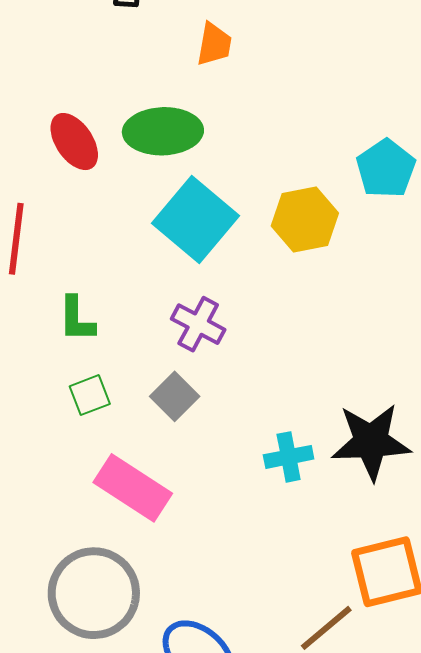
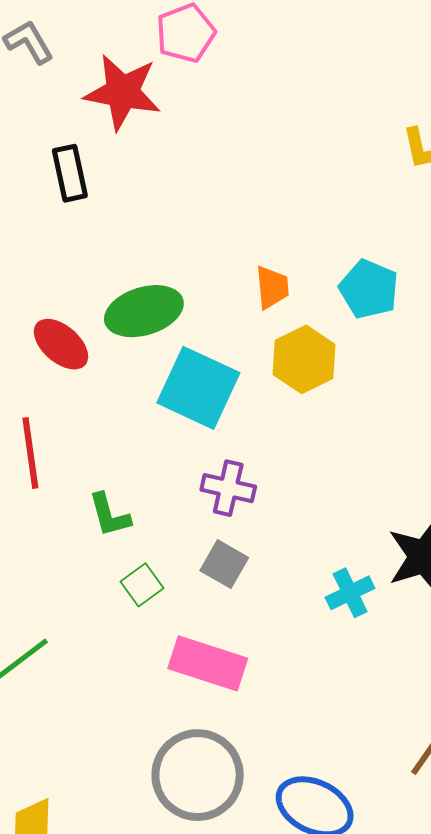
orange trapezoid: (214, 44) -> (272, 287), moved

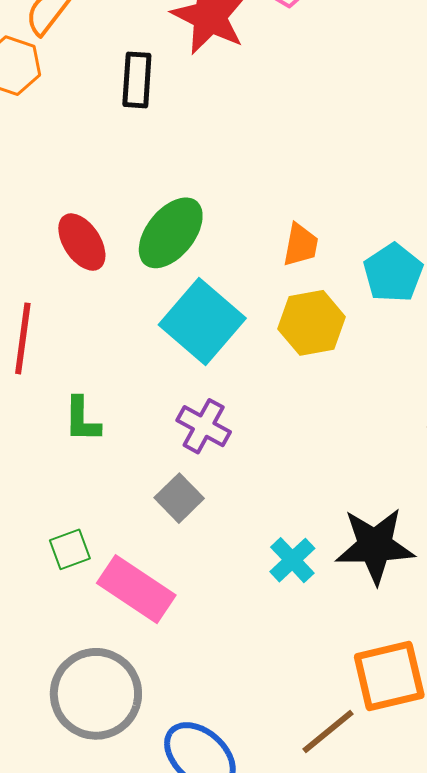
green ellipse: (144, 311) -> (171, 233), turned -50
green square: (142, 585) -> (70, 549), moved
cyan cross: (350, 593) -> (292, 560), turned -33

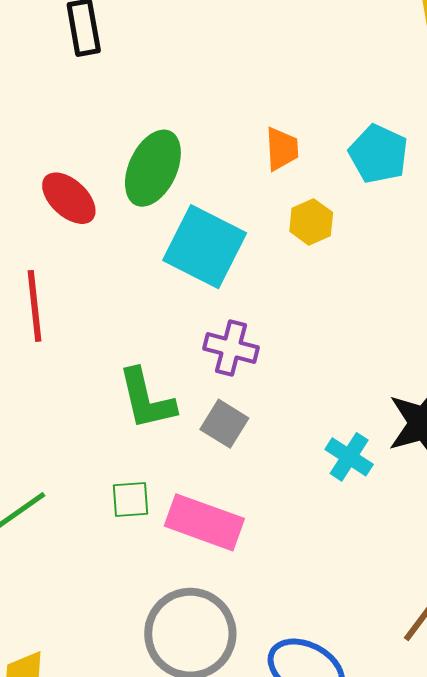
yellow hexagon: (312, 323) -> (311, 222), size x0.7
green L-shape: (82, 420) -> (146, 399), moved, size x1.4
green square: (70, 549) -> (131, 500), turned 30

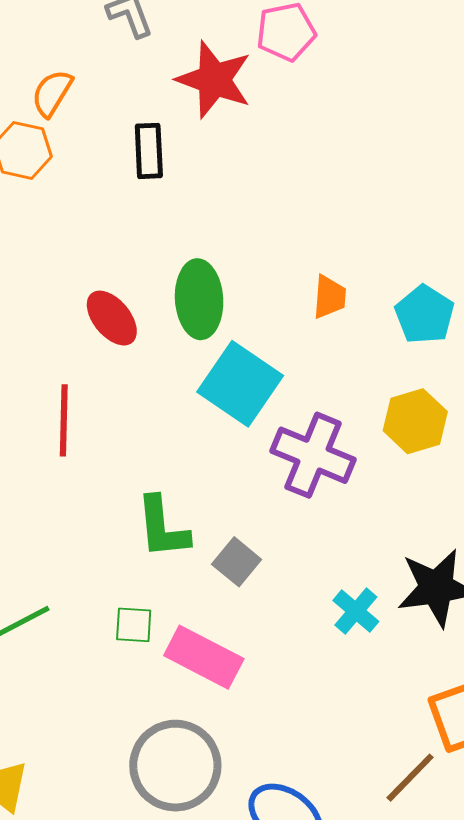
green ellipse: (153, 168) -> (199, 299), turned -36
yellow hexagon: (311, 222) -> (415, 421), moved, size x1.4
purple cross: (231, 348) -> (313, 455), moved, size x1.5

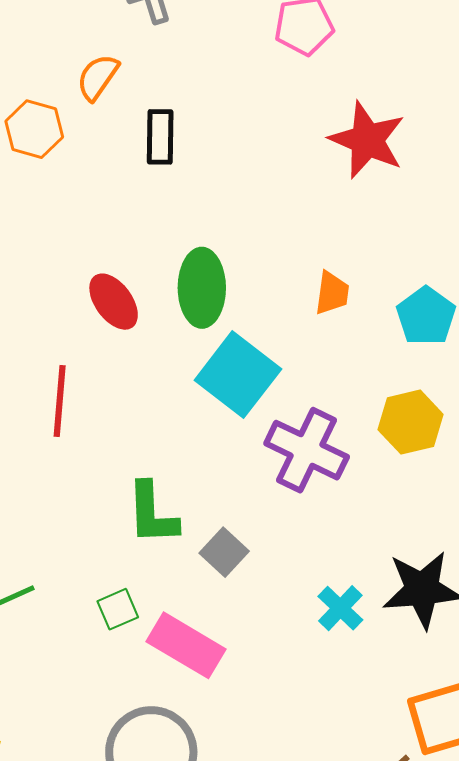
red star: (214, 80) -> (367, 140), moved
orange semicircle: (52, 93) -> (98, 77), moved
green square: (134, 625) -> (118, 609), turned -30

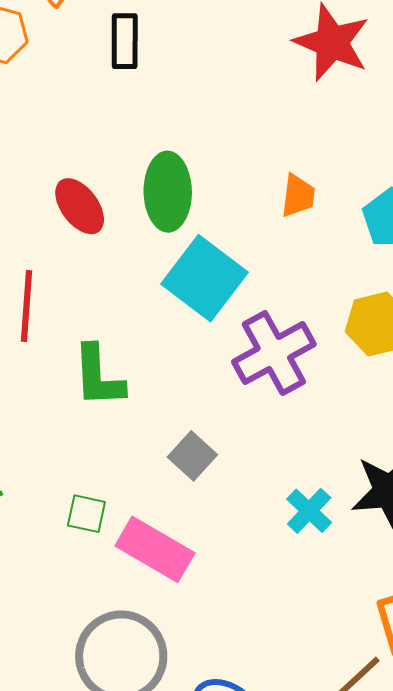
purple cross: (307, 450) -> (274, 353), turned 36
green L-shape: (152, 514) -> (98, 376), moved
green square: (118, 609) -> (86, 514), turned 36

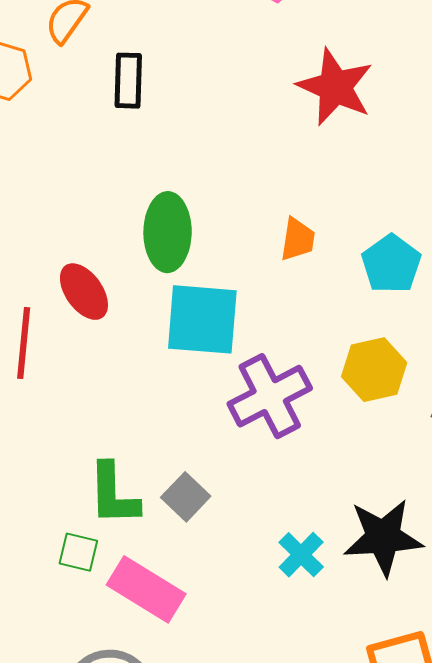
red ellipse: (80, 206) -> (84, 292), moved
cyan square: (205, 278) -> (202, 319), turned -34
green L-shape: (98, 376) -> (113, 494), moved

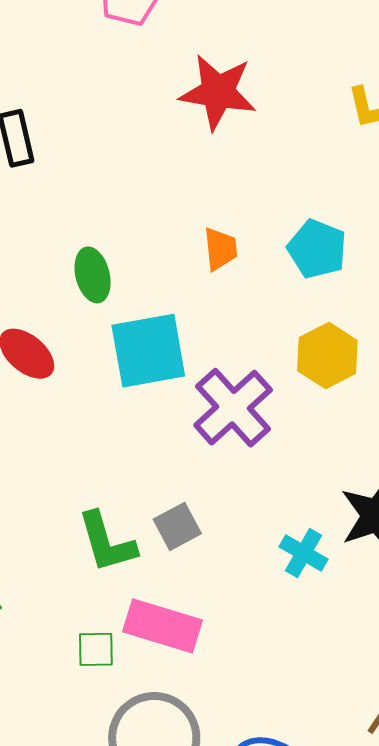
green ellipse: (168, 232) -> (93, 275), size x0.7
gray square: (186, 497) -> (177, 526), turned 33
green square: (78, 552) -> (96, 649), moved

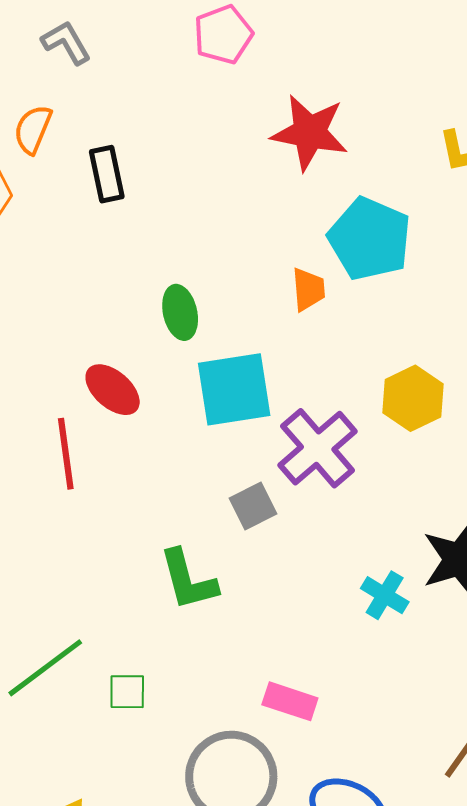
cyan pentagon: (317, 249) -> (370, 239), moved, size x1.4
gray square: (177, 526) -> (253, 506), moved
pink rectangle: (162, 626) -> (290, 701), moved, size x0.7
green square: (96, 649) -> (127, 692), moved

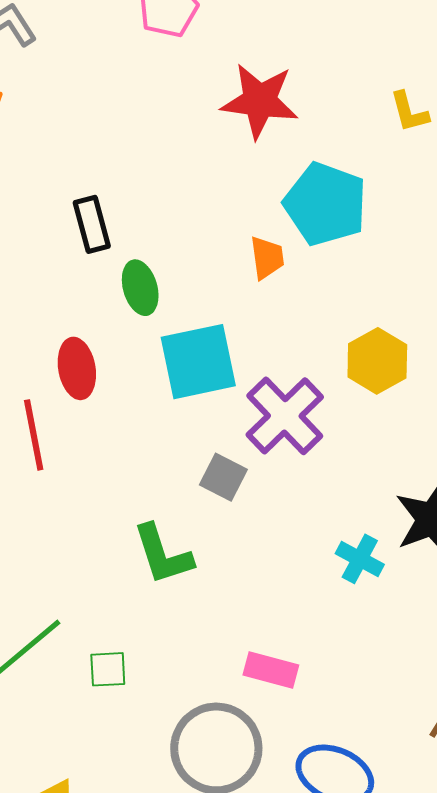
black rectangle: (107, 174) -> (92, 224), moved
red ellipse: (113, 390) -> (77, 368), turned 42
gray square: (253, 506) -> (223, 477), turned -33

